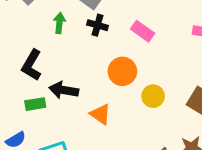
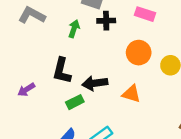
green arrow: (59, 23) -> (74, 29), turned 30

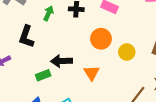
black L-shape: (62, 71) -> (26, 37), moved
orange triangle: (131, 94) -> (92, 73), turned 35

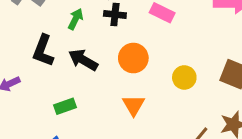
orange circle: (101, 39) -> (133, 58), moved
black arrow: (62, 61) -> (83, 60), moved, turned 30

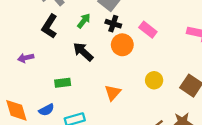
black L-shape: (43, 51) -> (50, 26), moved
orange circle: (133, 58) -> (122, 45), moved

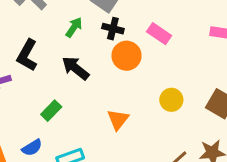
black L-shape: (50, 26) -> (27, 55), moved
green rectangle: (63, 83) -> (51, 111), turned -35

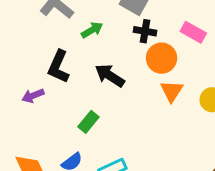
green arrow: (74, 27) -> (92, 30), moved, turned 30
orange triangle: (118, 119) -> (172, 91), moved

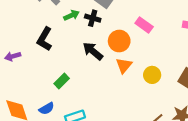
black cross: (145, 31) -> (93, 18), moved
black arrow: (110, 76) -> (93, 51), moved
purple arrow: (33, 96) -> (13, 56), moved

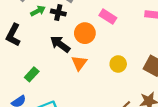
orange triangle: (124, 65) -> (79, 63), moved

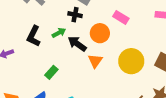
green arrow: (38, 11) -> (59, 33), moved
yellow circle: (118, 64) -> (131, 61), size x1.6

